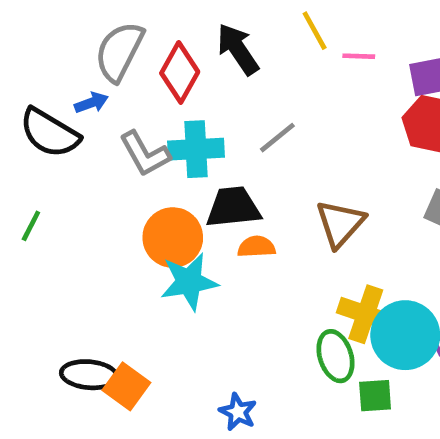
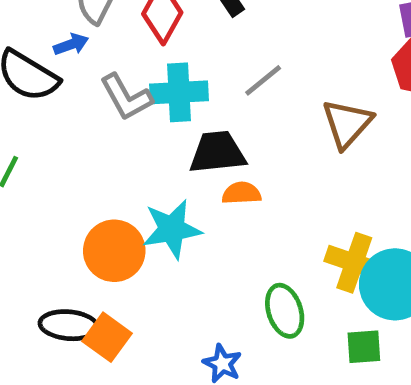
brown triangle: (340, 224) -> (347, 124), moved
orange circle: (173, 238) -> (114, 251), moved
green ellipse: (336, 356) -> (285, 311), moved

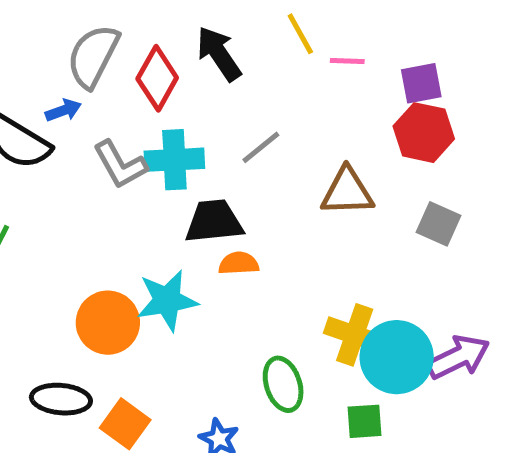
brown triangle: (347, 124) -> (347, 192), turned 46
orange square: (107, 337) -> (125, 424), moved

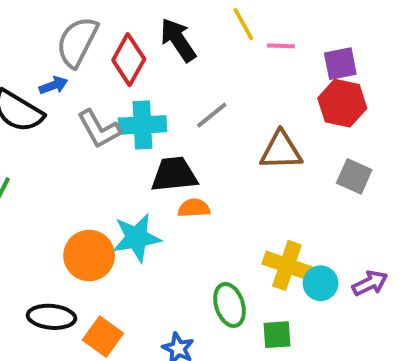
cyan circle: (397, 357) -> (321, 283), size x0.6
purple arrow: (458, 357) -> (370, 283), size x0.7
green square: (364, 421) -> (277, 335), moved

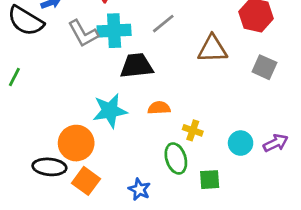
orange semicircle: (194, 208) -> (159, 108), moved
orange circle: (89, 256) -> (76, 143), moved
yellow cross: (287, 265) -> (193, 130), moved, size x0.6

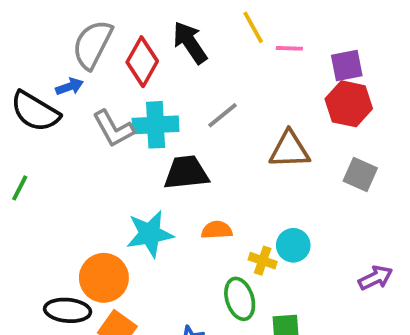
cyan circle: (241, 143) -> (293, 245), moved

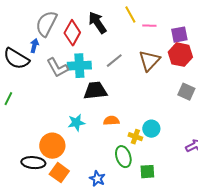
blue arrow: (69, 87) -> (34, 46), turned -56
brown triangle: (289, 150) -> (149, 61), moved, turned -45
cyan star: (150, 234) -> (76, 123), size x0.7

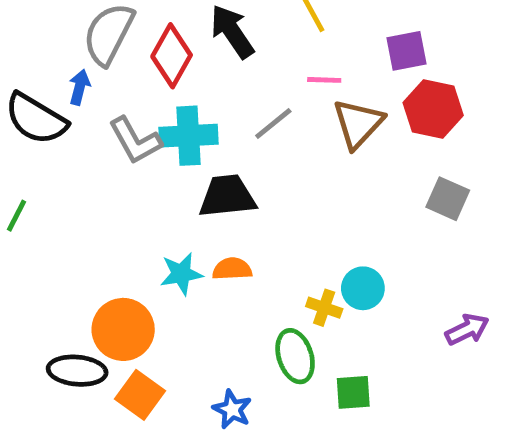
pink line: (149, 26) -> (324, 80), moved
purple square: (179, 35) -> (407, 51), moved
orange semicircle: (111, 121) -> (232, 269), moved

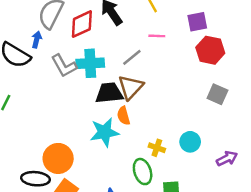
red diamond: (172, 56) -> (82, 24), turned 36
brown triangle: (358, 124) -> (131, 87), moved
orange semicircle: (232, 269) -> (124, 116), moved, turned -102
cyan star: (181, 274) -> (104, 132), moved, size x1.4
cyan circle: (363, 288) -> (190, 142), moved

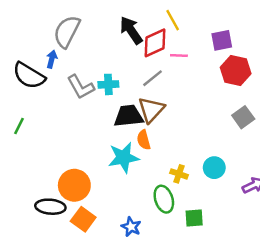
red diamond: (82, 24) -> (155, 43), moved
cyan cross: (90, 63) -> (108, 84), size x0.7
gray square: (217, 94) -> (243, 117), turned 30

